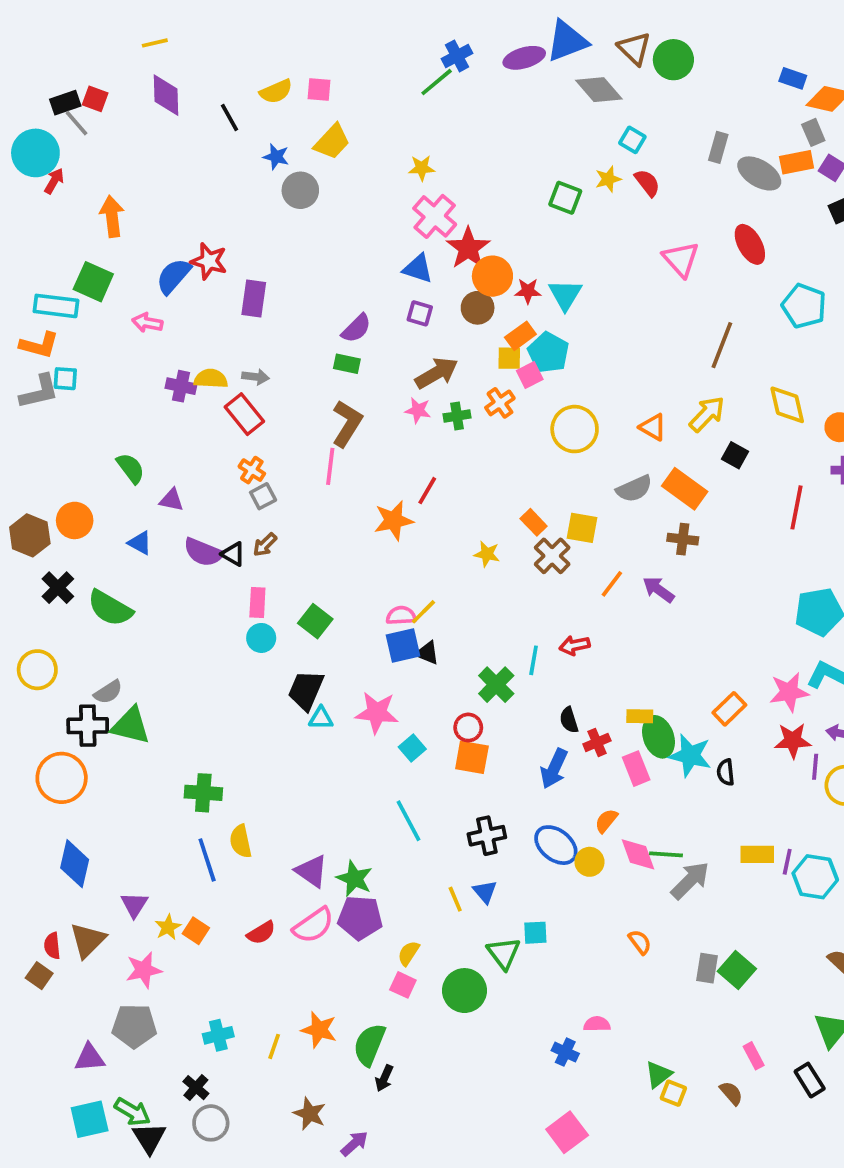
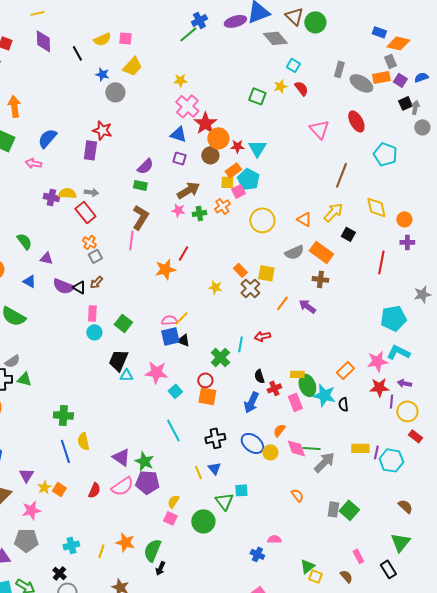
red star: (209, 261) -> (102, 130), moved
green triangle: (131, 726) -> (24, 379), size x0.7
red semicircle: (261, 933) -> (94, 490), turned -35

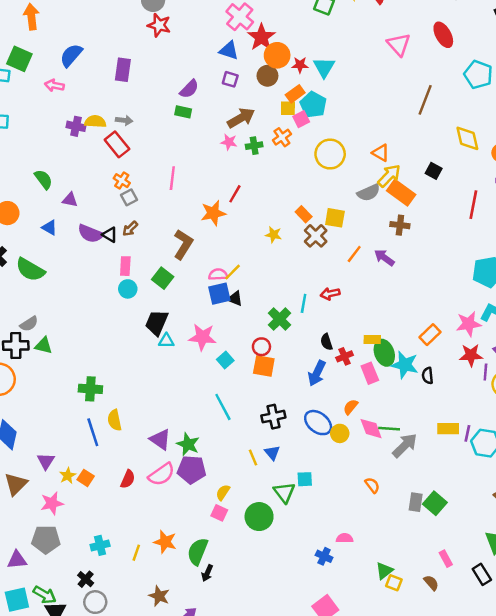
red star: (102, 130) -> (159, 25), moved
yellow arrow: (333, 212) -> (389, 176), moved
brown L-shape: (140, 217) -> (183, 244), moved

